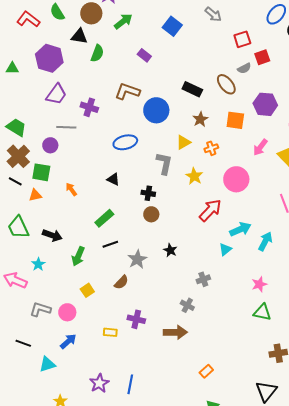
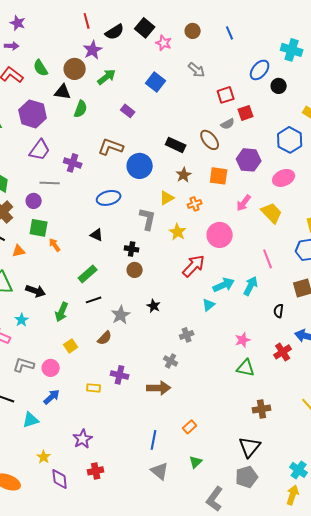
green square: (41, 172) -> (39, 228), moved
cyan arrow: (265, 241) -> (251, 286), moved
blue line: (130, 384) -> (154, 440), moved

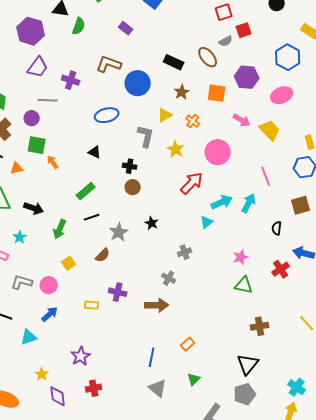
pink arrow: (244, 203) -> (242, 120), turned -96
orange cross: (195, 204) -> (193, 121), turned -32

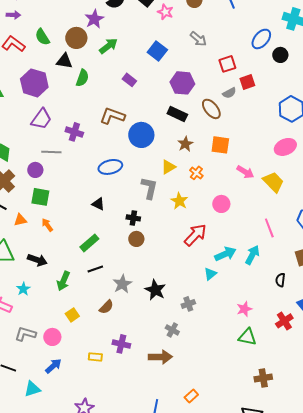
purple hexagon: (247, 77) -> (182, 83), moved
pink circle: (218, 152) -> (221, 204), size x0.7
orange arrow: (53, 162) -> (47, 225), moved
black star: (152, 223) -> (155, 290), moved, size x1.5

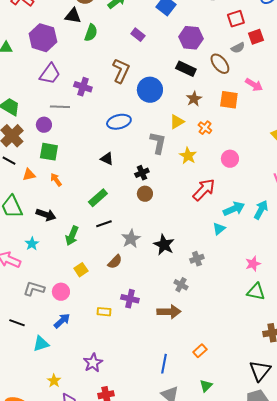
brown L-shape: (112, 116) -> (121, 71), turned 95
pink arrow: (245, 172) -> (254, 85), moved
black cross: (133, 218) -> (142, 173), turned -32

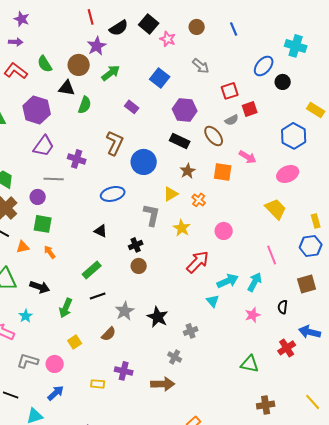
cyan triangle: (219, 229) -> (213, 301), turned -32
pink star: (253, 264) -> (253, 315), moved

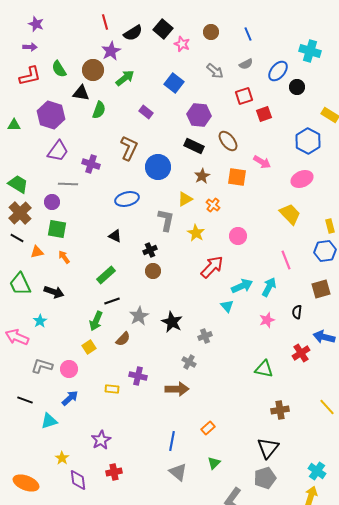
red L-shape: (16, 71) -> (30, 76), turned 130
gray semicircle: (232, 120) -> (246, 64), moved
green arrow: (66, 308) -> (96, 321), moved

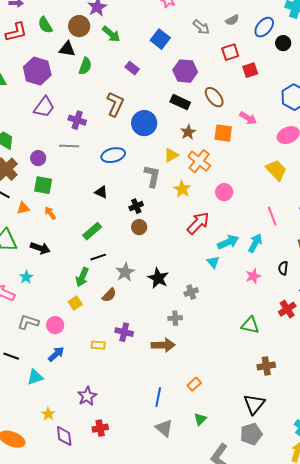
green arrow: (125, 78) -> (111, 34), turned 78
gray line: (68, 184) -> (69, 146), moved
orange cross: (213, 205) -> (199, 161), size x1.6
gray cross: (189, 362) -> (175, 318), turned -32

